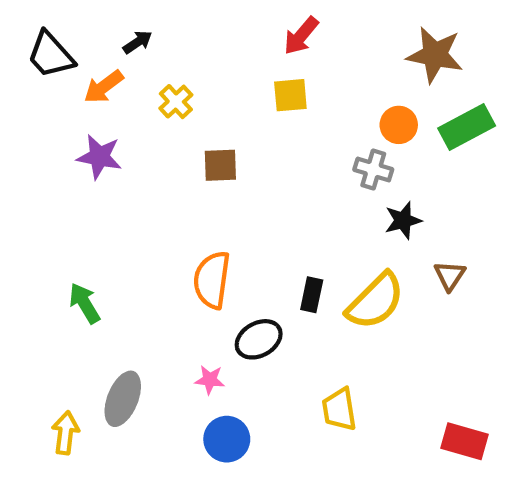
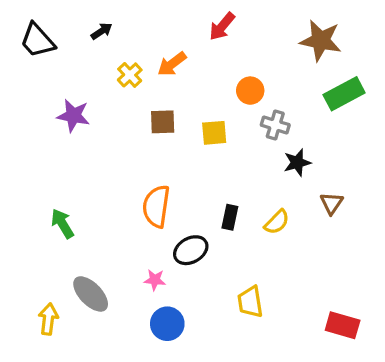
orange arrow: (104, 87) -> (172, 64), moved
yellow square: (290, 95) -> (214, 133), moved
orange circle: (399, 125) -> (250, 91), moved
yellow semicircle: (375, 301) -> (277, 222), size x0.6
gray ellipse: (123, 399) -> (91, 294), turned -66

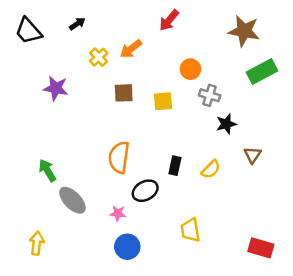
gray ellipse: (91, 294) -> (72, 200), moved

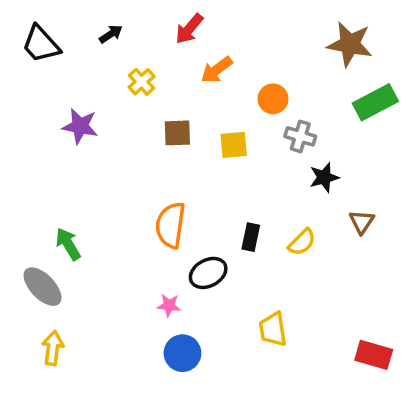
red arrow: (169, 20) -> (189, 29), moved
orange arrow: (131, 49) -> (217, 70), moved
gray ellipse: (72, 200) -> (43, 287), moved

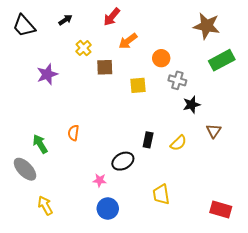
purple star: (80, 126) -> (47, 74), turned -30
brown square: (177, 133) -> (105, 67), moved
orange semicircle: (171, 225) -> (73, 133), moved, size x0.6
yellow arrow: (53, 348) -> (45, 205), moved, turned -36

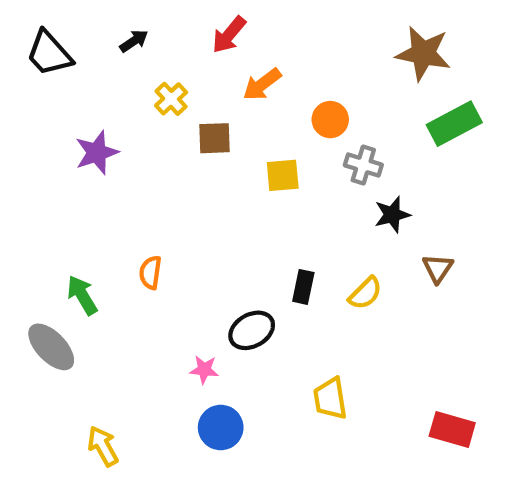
yellow arrow: (45, 205) -> (103, 446), moved

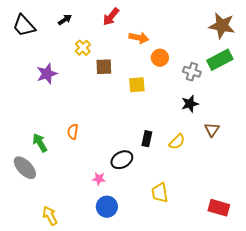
brown star: (423, 53) -> (222, 26), moved
orange arrow: (262, 84) -> (139, 38), moved, turned -132
gray cross: (363, 165) -> (192, 72), moved

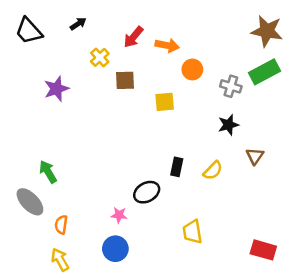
red arrow: (111, 17) -> (133, 37), moved
orange semicircle: (73, 132) -> (61, 225), moved
blue circle: (107, 207) -> (115, 249), moved

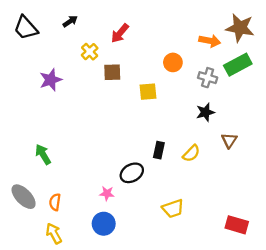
orange arrow: (167, 45) -> (210, 41), moved
gray ellipse: (30, 202) -> (24, 197), moved
yellow trapezoid: (192, 232) -> (173, 209), turned -100

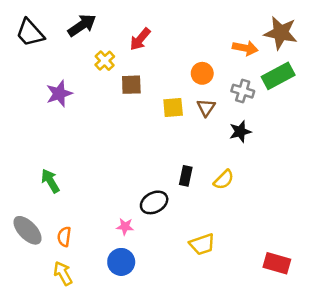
black arrow: (70, 21) -> (82, 25), size x1.6
brown triangle: (229, 140) -> (206, 108), moved

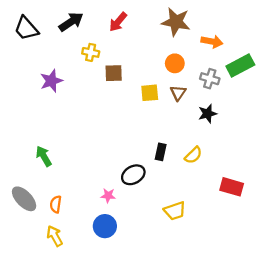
brown star: (281, 33) -> (176, 22), moved
red arrow: (140, 39) -> (118, 22), moved
yellow cross: (105, 61) -> (91, 52), turned -35
red rectangle: (277, 263) -> (232, 187), moved

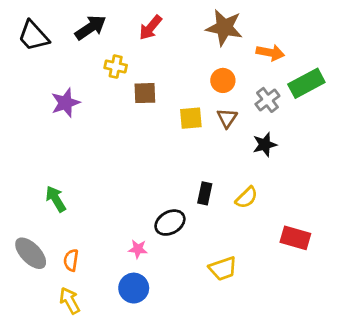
gray cross: (210, 79) -> (267, 100), turned 36

